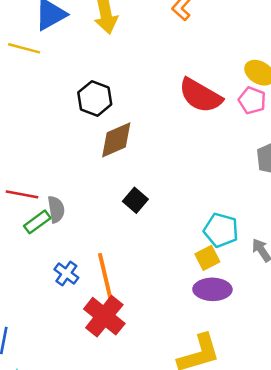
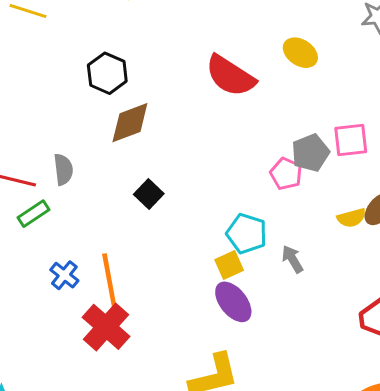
pink pentagon: (252, 100) -> (286, 174), moved
gray semicircle: (56, 209) -> (63, 169), moved
purple ellipse: (212, 289) -> (233, 302), turned 48

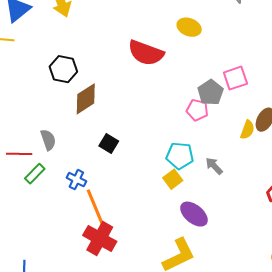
yellow semicircle: (352, 218) -> (247, 130), turned -42
blue cross: (64, 275) -> (76, 180), moved
purple ellipse: (233, 302) -> (194, 214), moved

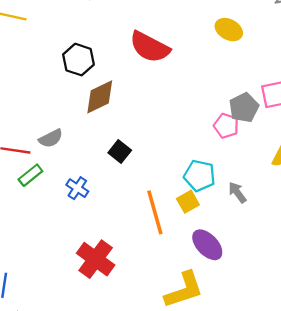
red semicircle: (146, 53) -> (150, 47), moved
gray semicircle: (48, 140) -> (51, 138), turned 75
orange line: (95, 208) -> (155, 212), moved

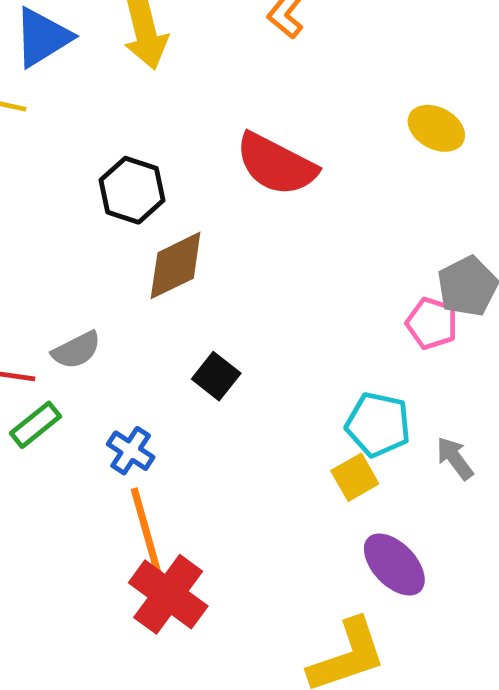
orange line: (155, 212) -> (146, 532), moved

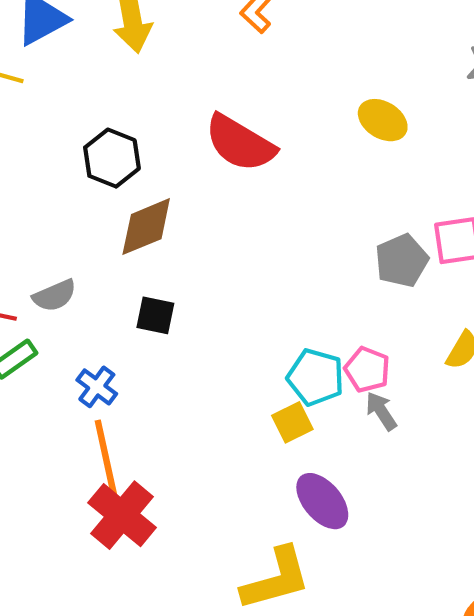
pink pentagon: (432, 323) -> (367, 370), moved
black square: (216, 376) -> (155, 315), moved, turned -30

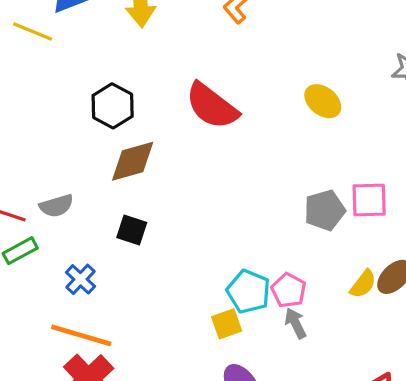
orange line: (106, 459) -> (81, 335), turned -68

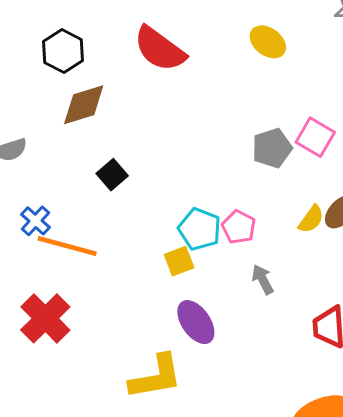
pink square: (369, 200) -> (315, 137), turned 33
black square: (132, 230) -> (112, 175), moved, turned 32
gray arrow: (296, 323) -> (263, 279), moved
orange line: (81, 335) -> (67, 246), moved

